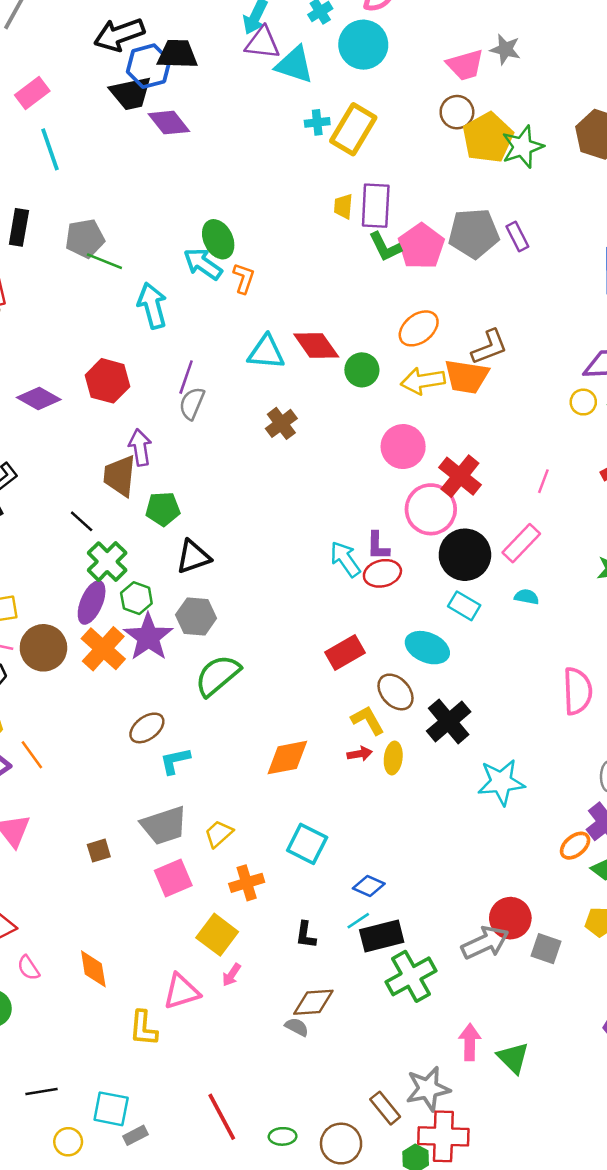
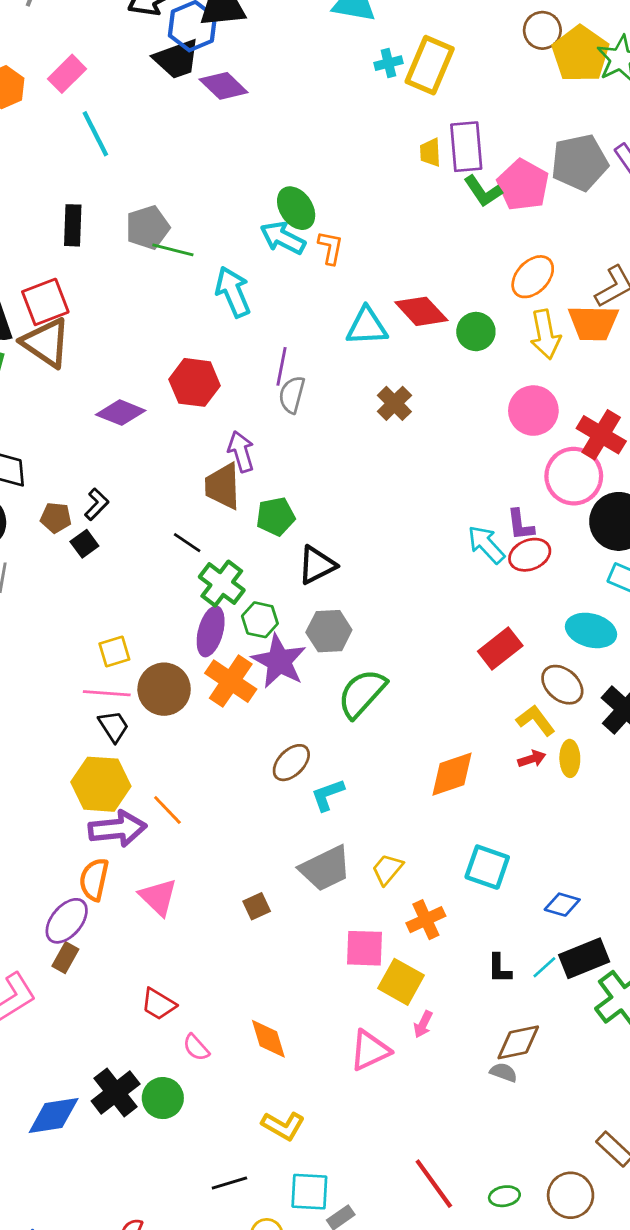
yellow arrow: (423, 381) -> (545, 334), turned -84
pink square: (173, 878) -> (365, 948), moved, turned 33
cyan line: (358, 921) -> (544, 967), moved
yellow L-shape: (143, 1028) -> (283, 1126), moved, turned -57

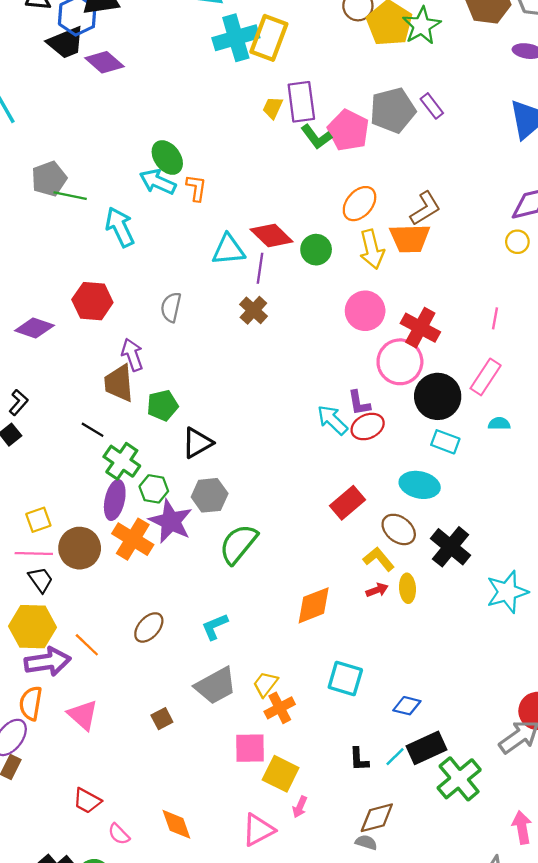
cyan cross: (388, 63) -> (236, 38), size x2.0
yellow trapezoid: (430, 152) -> (273, 108), turned 30
purple line: (281, 366) -> (260, 268), moved
brown ellipse: (291, 763) -> (149, 627), moved
orange cross: (426, 920) -> (280, 708), moved

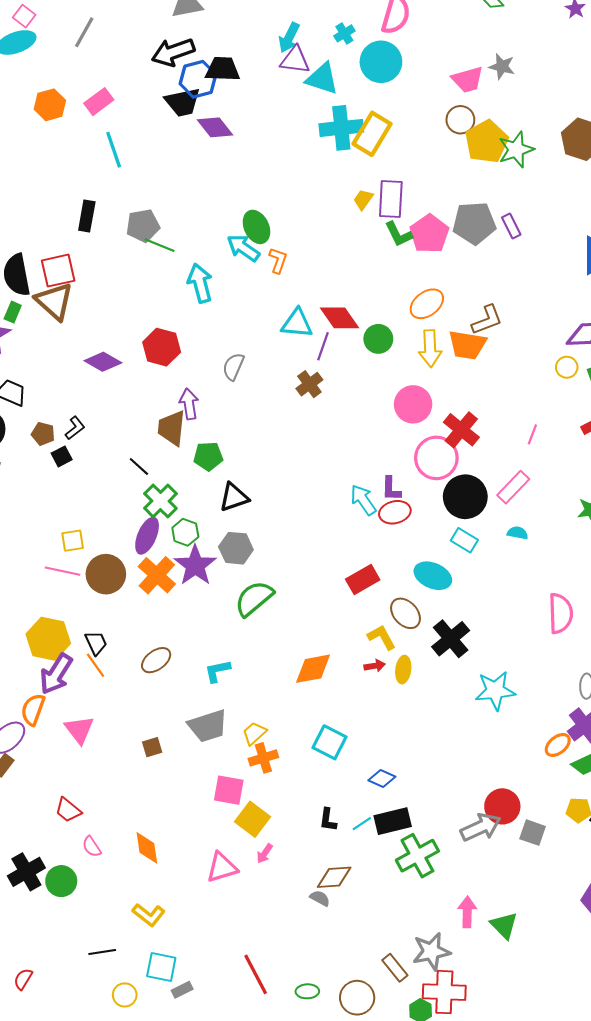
black trapezoid: (41, 580) -> (96, 643), moved
purple arrow: (48, 662) -> (56, 674), turned 120

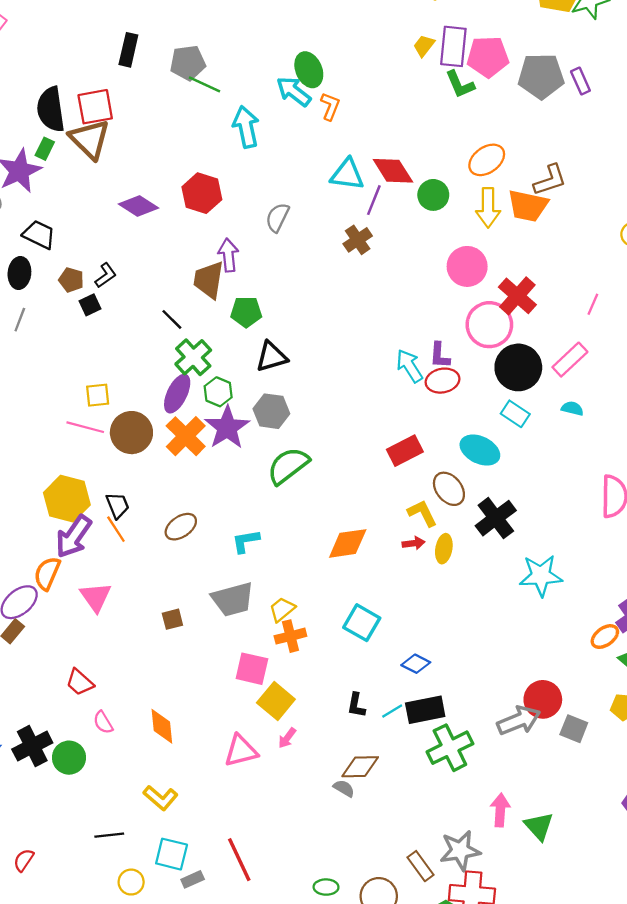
pink pentagon: (429, 234) -> (488, 57), moved, turned 30
red line: (256, 974) -> (239, 860), moved

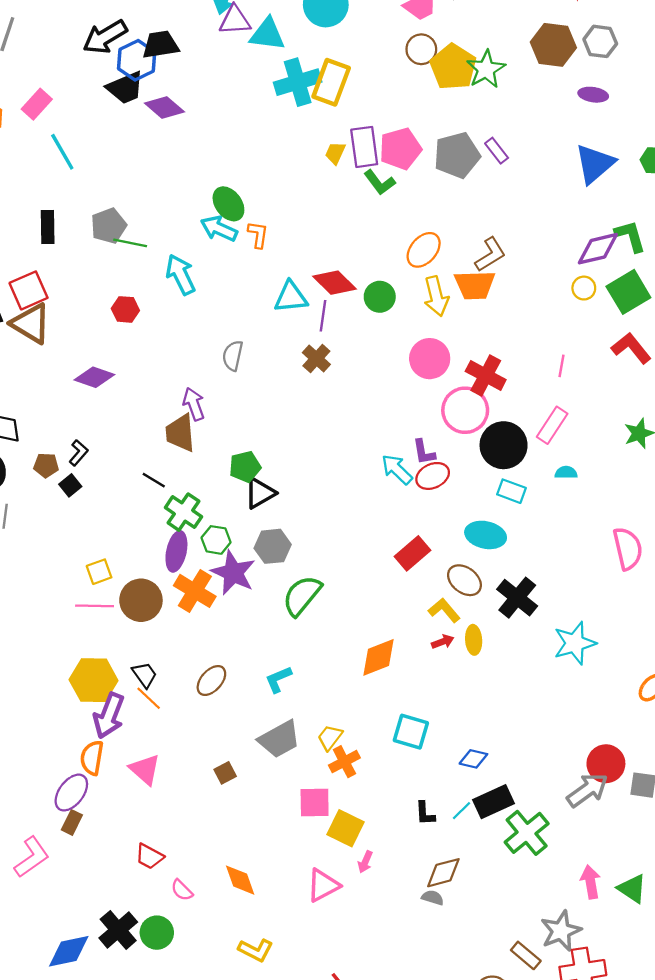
red hexagon: (202, 193) -> (125, 309), moved, size x0.7
green pentagon: (246, 312) -> (245, 467), moved

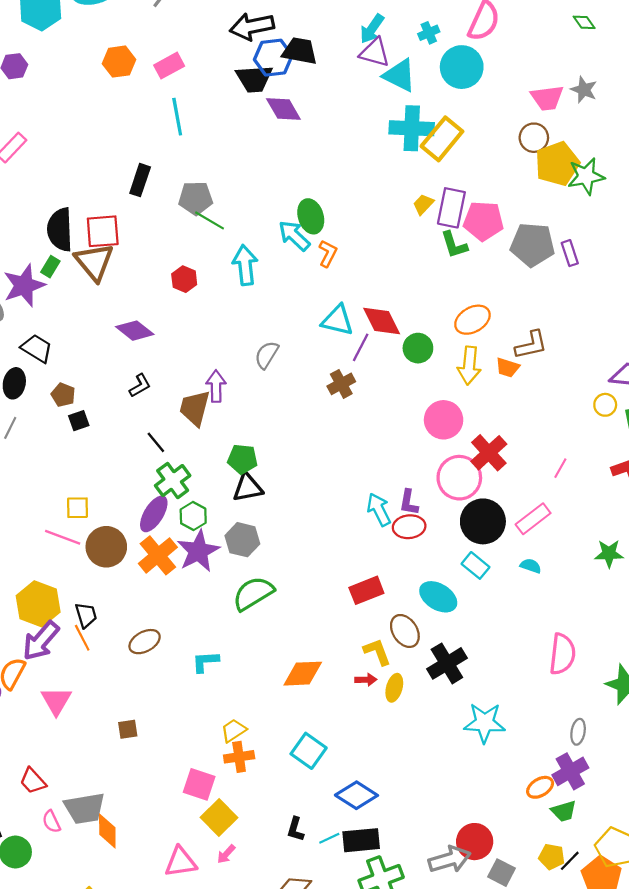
orange trapezoid: (475, 285) -> (508, 368), size x0.6
black L-shape: (79, 453) -> (140, 386), moved
gray trapezoid: (279, 739) -> (85, 808), moved
blue diamond: (473, 759) -> (356, 795), size x1.5

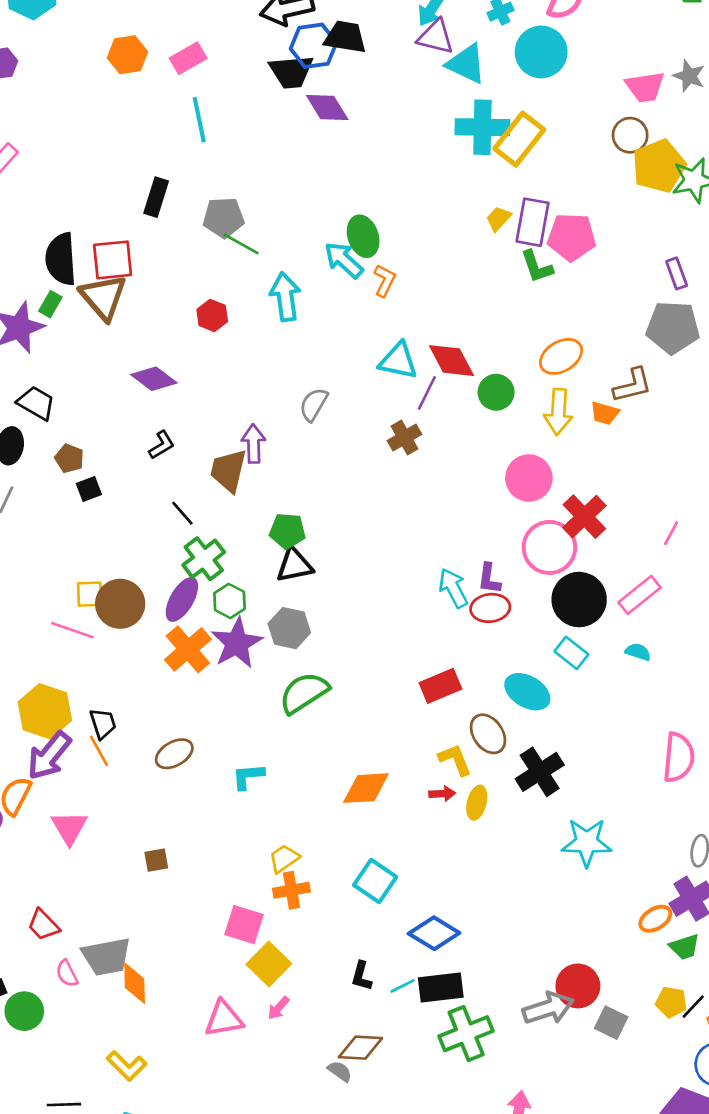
gray pentagon: (533, 245) -> (673, 327), moved
brown circle: (106, 547) -> (120, 604), moved

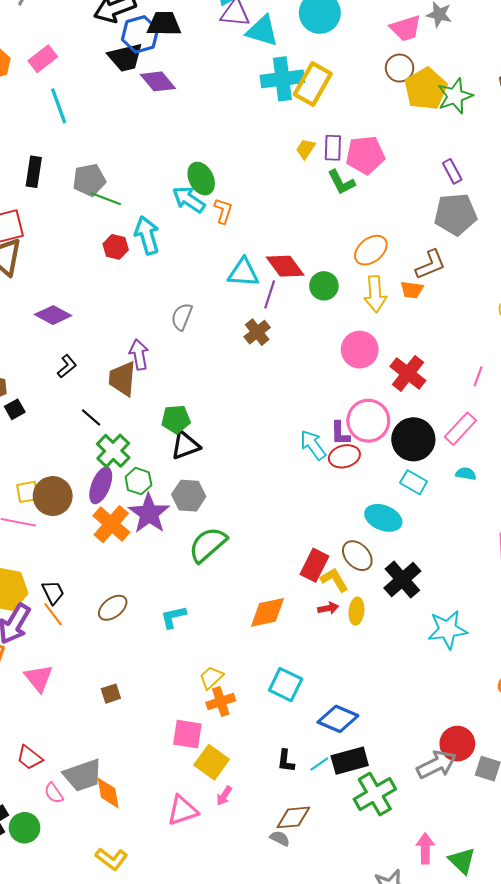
purple rectangle: (533, 222) -> (333, 148), size x0.7
red hexagon: (212, 315) -> (116, 247), moved
pink circle: (549, 547) -> (368, 421), moved
red rectangle: (440, 686) -> (314, 565), moved, turned -32

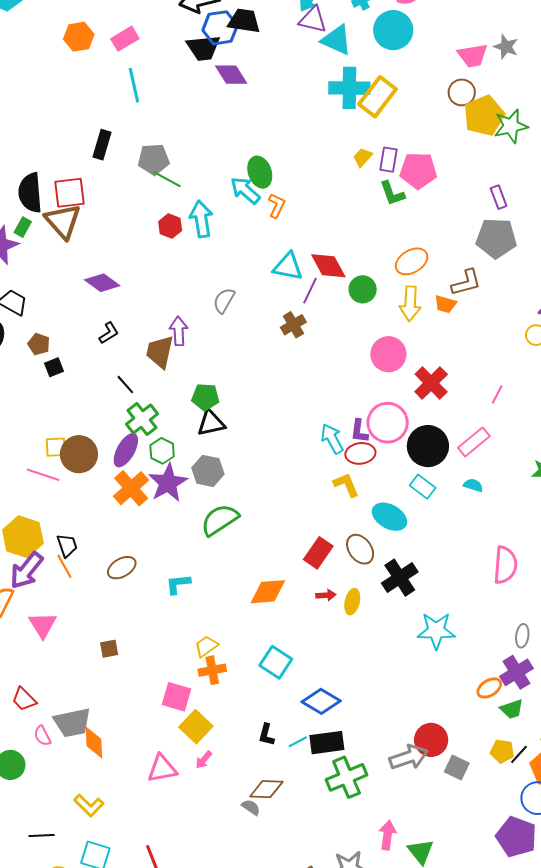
yellow L-shape: (334, 580) -> (346, 485), moved

